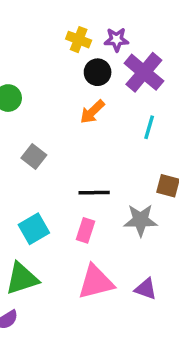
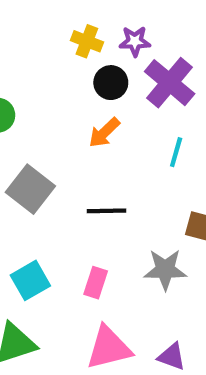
gray square: (34, 156) -> (30, 189), size x1.5
black line: (94, 193) -> (106, 211), moved

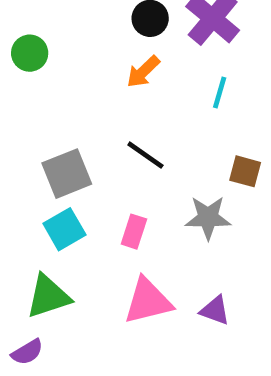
gray square: (30, 189) -> (67, 174), moved, turned 30
black line: (106, 211) -> (145, 155), turned 36

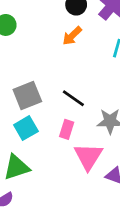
black line: (145, 155) -> (73, 98), moved
pink triangle: (148, 301) -> (88, 157), moved, turned -44

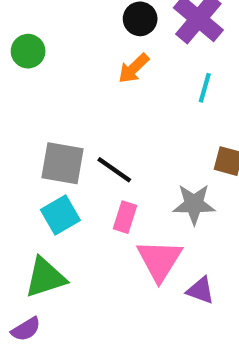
gray square: (27, 95) -> (63, 163), turned 32
black line: (73, 98) -> (114, 170), moved

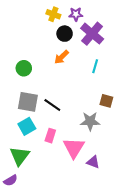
green circle: (28, 51) -> (24, 68), moved
pink rectangle: (125, 217) -> (50, 136), moved
green triangle: (45, 277) -> (20, 156), turned -35

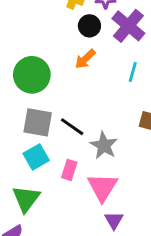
green circle: (24, 68) -> (32, 75), size x1.6
gray star: (90, 121) -> (104, 145), moved, turned 30
purple triangle: (93, 162) -> (114, 220), moved, turned 40

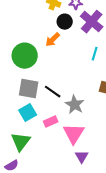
orange arrow: (85, 59) -> (53, 40), moved
pink rectangle: (69, 170) -> (51, 122), turned 48

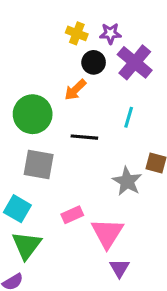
cyan line: (95, 54) -> (129, 117), moved
black line: (53, 92) -> (84, 137), moved, turned -30
gray star: (75, 105) -> (127, 181), moved
cyan square: (28, 113) -> (17, 209), moved, turned -30

